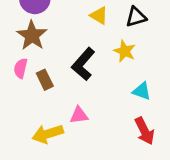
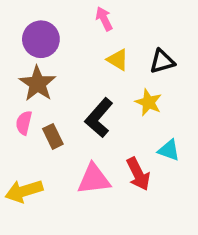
pink triangle: (79, 115) -> (94, 179), size x1.5
red arrow: (145, 131) -> (138, 174), moved
yellow arrow: (48, 134) -> (24, 191), moved

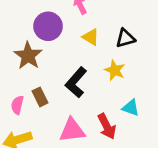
purple circle: (41, 39) -> (48, 26), moved
pink semicircle: (24, 123) -> (17, 105), moved

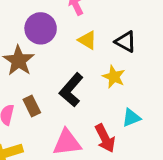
black triangle: (125, 38) -> (126, 42), turned 45
cyan triangle: (131, 108) -> (131, 118), turned -42

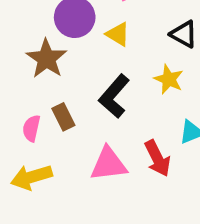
yellow triangle: (87, 40) -> (118, 34), moved

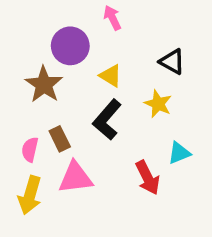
yellow triangle: (118, 34) -> (111, 76), moved
pink triangle: (109, 164) -> (76, 178), moved
yellow arrow: (31, 177) -> (30, 195), turned -57

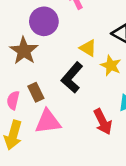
yellow triangle: (111, 76) -> (88, 48), moved

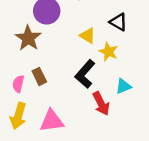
black L-shape: (72, 78) -> (85, 74), moved
pink triangle: (48, 122) -> (52, 121), moved

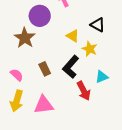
brown rectangle: (39, 76) -> (45, 69), moved
pink semicircle: (18, 84) -> (17, 75), turned 120

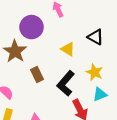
yellow star: (90, 49) -> (94, 72), moved
brown rectangle: (45, 69) -> (37, 75), moved

